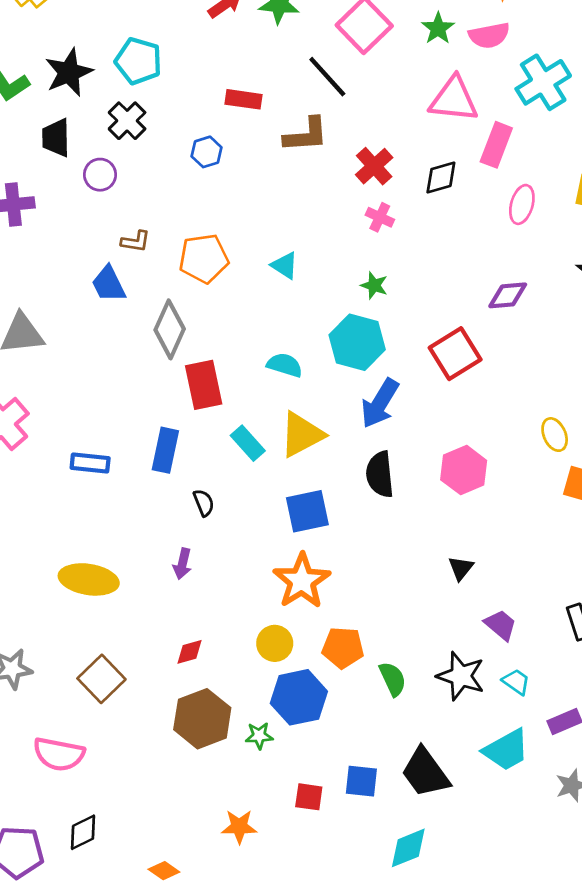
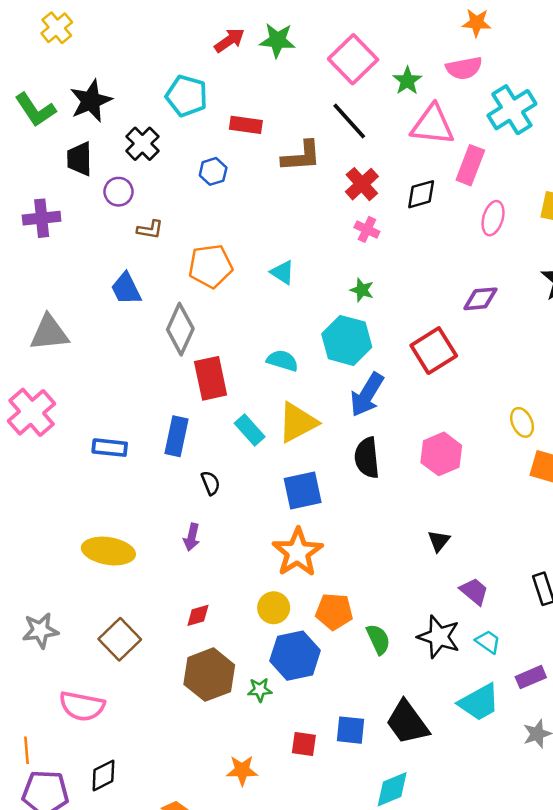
green star: (438, 28) -> (407, 81), moved
cyan pentagon: (138, 61) -> (187, 96), moved
black line: (327, 77) -> (349, 121), moved
brown L-shape: (136, 241) -> (150, 229), moved

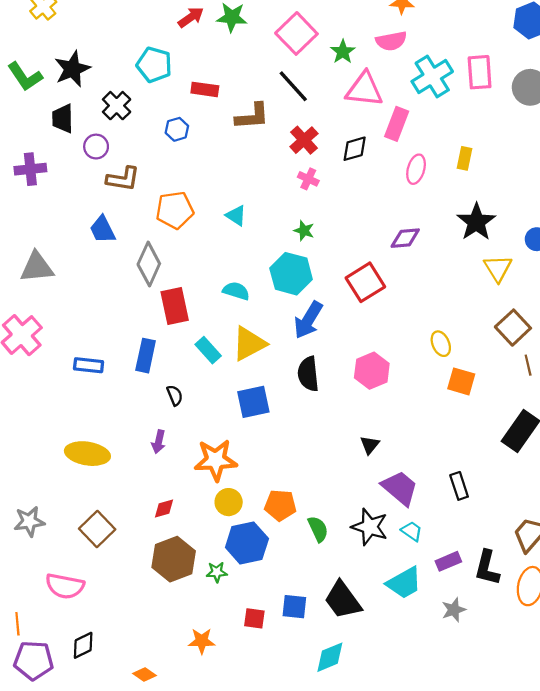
brown L-shape: (150, 229) -> (123, 179), size x1.5
orange star: (298, 552) -> (216, 460), moved, turned 30
purple trapezoid: (474, 591) -> (400, 488), size x1.5

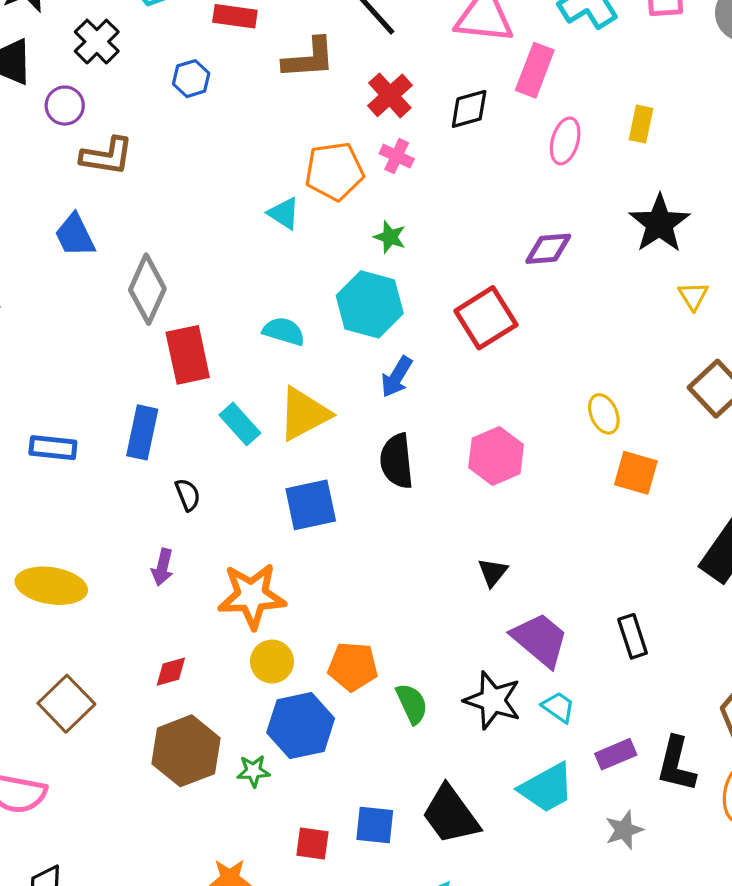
orange pentagon: (175, 210) -> (334, 171), moved
yellow triangle: (498, 268) -> (693, 296), size x0.7
blue arrow: (308, 320) -> (397, 377), size x0.7

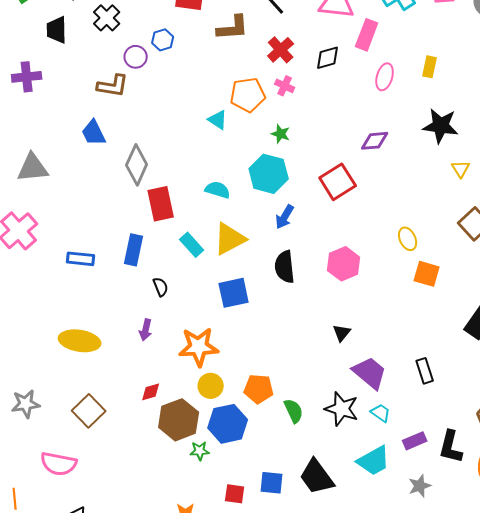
purple circle: (65, 106) -> (136, 57), moved
black star: (659, 223) -> (441, 126), turned -30
brown hexagon: (186, 751) -> (179, 420), moved

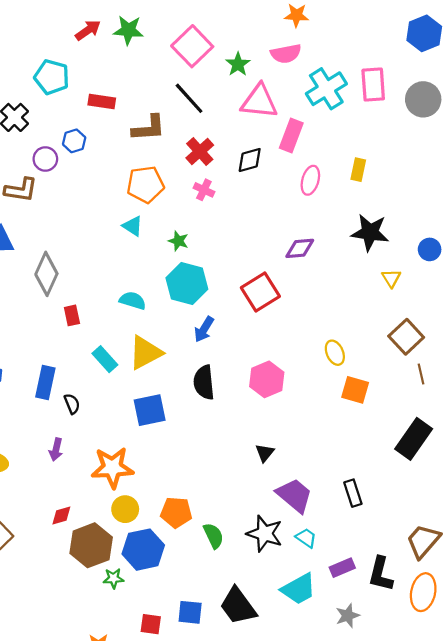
orange pentagon: (248, 95) -> (145, 185), moved
green star: (281, 134) -> (178, 241), moved
red rectangle: (161, 204) -> (72, 315), size x0.6
blue rectangle: (134, 250) -> (45, 382), moved

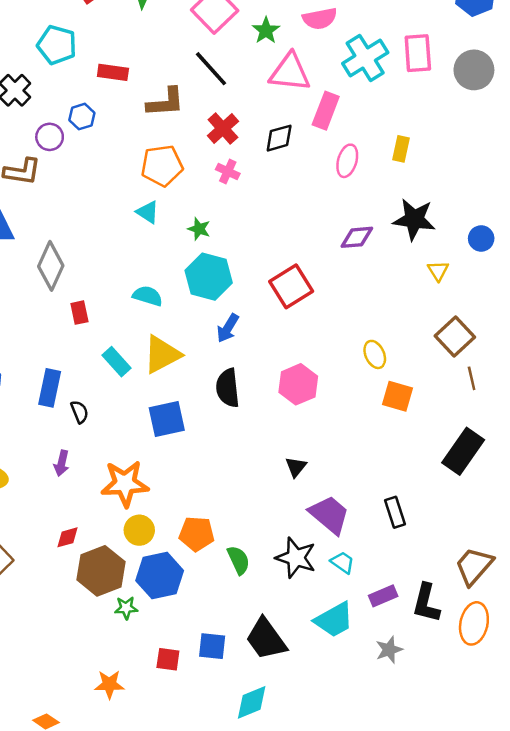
purple diamond: (300, 248) -> (357, 237), moved

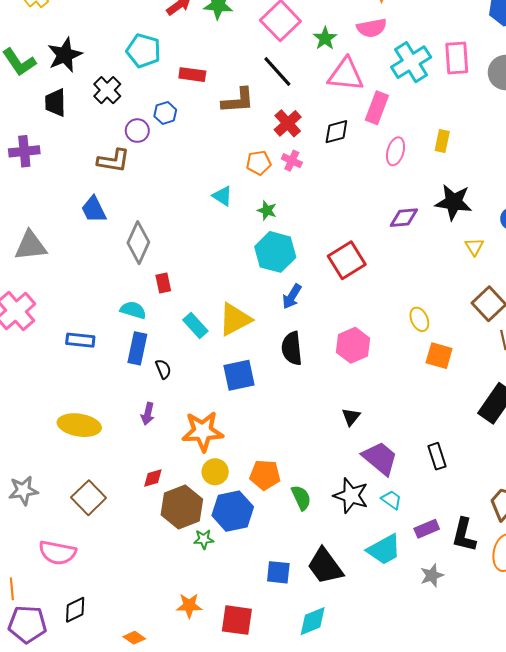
orange pentagon: (162, 166) -> (259, 163), moved, size x0.7
cyan semicircle: (148, 296) -> (133, 310), moved
red square: (168, 659) -> (237, 620), moved, size x1.5

